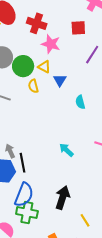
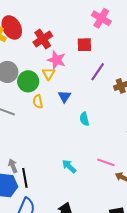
red cross: (37, 23) -> (43, 39), turned 36
yellow triangle: (44, 67) -> (49, 74), moved, turned 32

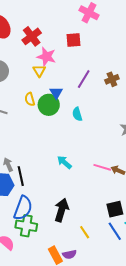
purple line: (98, 72) -> (84, 79), moved
green circle: (28, 81) -> (49, 105), moved
pink line: (106, 162) -> (102, 167), moved

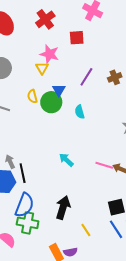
red cross: (32, 36) -> (45, 19), moved

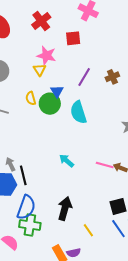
cyan semicircle: (80, 112) -> (78, 112), size x1.6

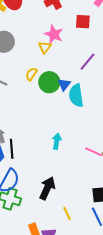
blue triangle: (57, 91) -> (64, 84), moved
yellow semicircle: (31, 98) -> (31, 74), turned 40
cyan arrow: (67, 161) -> (57, 141), turned 49

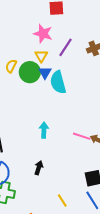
pink star: (54, 34) -> (43, 34), moved
yellow triangle: (45, 47) -> (41, 56), moved
black arrow: (47, 188) -> (39, 168), moved, size x0.6

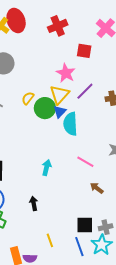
yellow triangle: (41, 56) -> (59, 95), size x1.5
pink line: (82, 136) -> (85, 162), moved
black arrow: (39, 168) -> (34, 203), turned -40

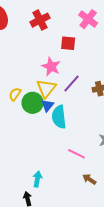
cyan arrow: (47, 168) -> (37, 179), moved

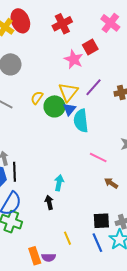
red square: (68, 43) -> (90, 47), turned -35
pink star: (51, 67) -> (74, 59), moved

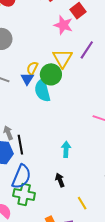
blue triangle: (69, 109) -> (27, 79), moved
cyan semicircle: (81, 121) -> (42, 90), moved
black arrow: (49, 202) -> (60, 180), moved

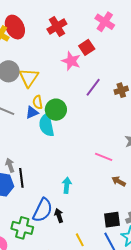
yellow triangle: (62, 58) -> (29, 78), moved
yellow semicircle: (32, 68) -> (38, 102), turned -40
blue triangle: (27, 79) -> (32, 112), turned 32
blue semicircle: (21, 177) -> (43, 210), moved

